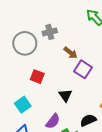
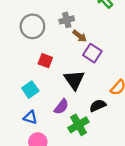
gray cross: (50, 32) -> (67, 20), moved
black triangle: (65, 95) -> (74, 80), size x1.5

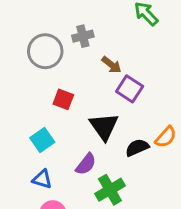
gray cross: (67, 20) -> (83, 36), moved
black semicircle: (98, 106) -> (137, 148), moved

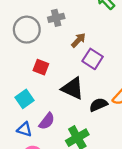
brown arrow: (111, 65) -> (78, 40), turned -84
black triangle: (104, 126) -> (73, 88), turned -30
purple semicircle: (86, 164) -> (47, 121), moved

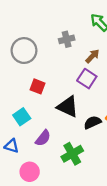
gray cross: (56, 18) -> (67, 39), moved
brown arrow: (78, 40) -> (92, 56), moved
blue triangle: (24, 129) -> (12, 146), moved

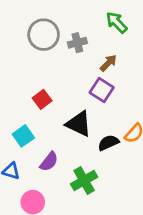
gray circle: (24, 51) -> (44, 35), moved
red square: (37, 86) -> (42, 99), turned 32

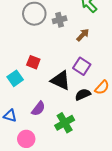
purple square: (102, 90) -> (82, 66), moved
red square: (42, 99) -> (33, 62), turned -32
cyan square: (23, 136) -> (15, 78), moved

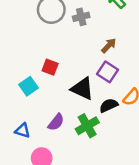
brown arrow: (83, 35) -> (109, 46), moved
green cross: (65, 123) -> (87, 126), moved

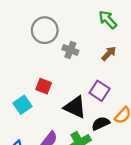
gray cross: (81, 17) -> (70, 50), moved, turned 35
brown arrow: (109, 46) -> (109, 53), moved

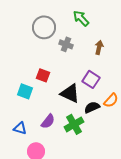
green arrow: (108, 20) -> (81, 18), moved
brown arrow: (109, 53) -> (99, 47), turned -32
cyan square: (23, 105) -> (25, 91), turned -35

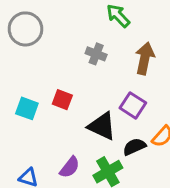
gray circle: (44, 27) -> (25, 29), moved
brown arrow: (99, 47) -> (145, 58), size x1.5
cyan square: (25, 91) -> (27, 108), moved

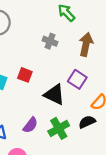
black semicircle: (134, 147) -> (87, 122), moved

